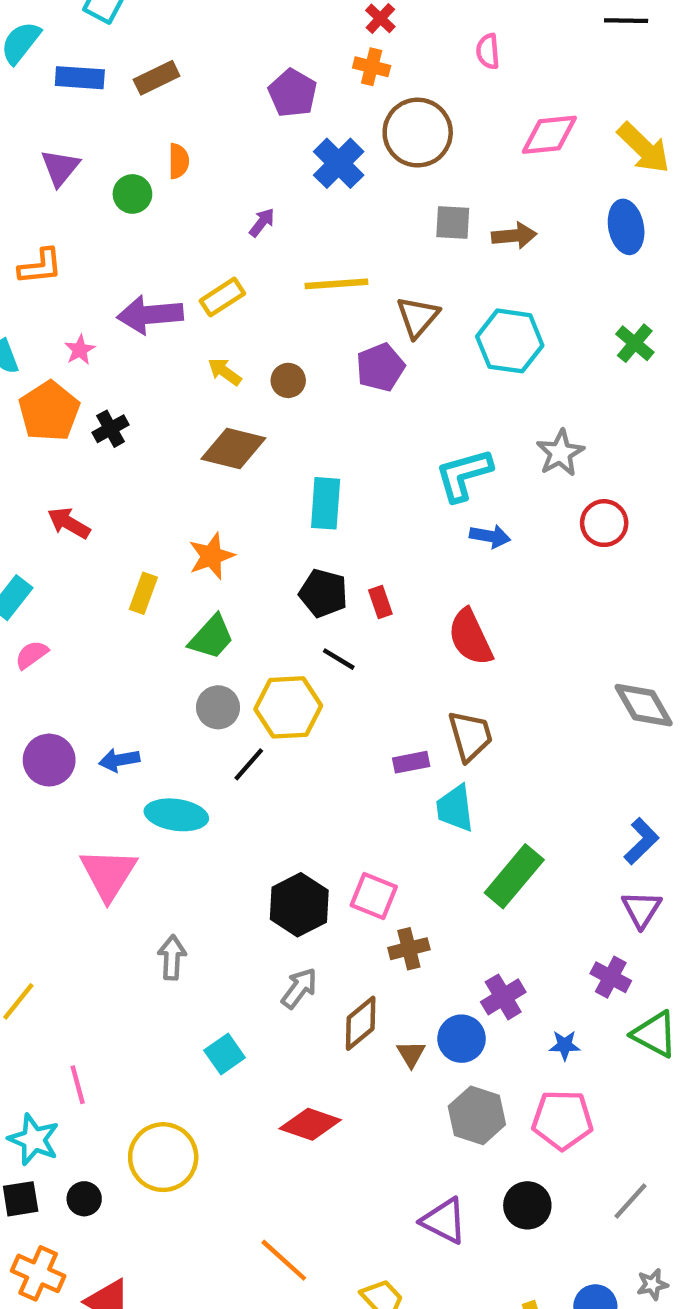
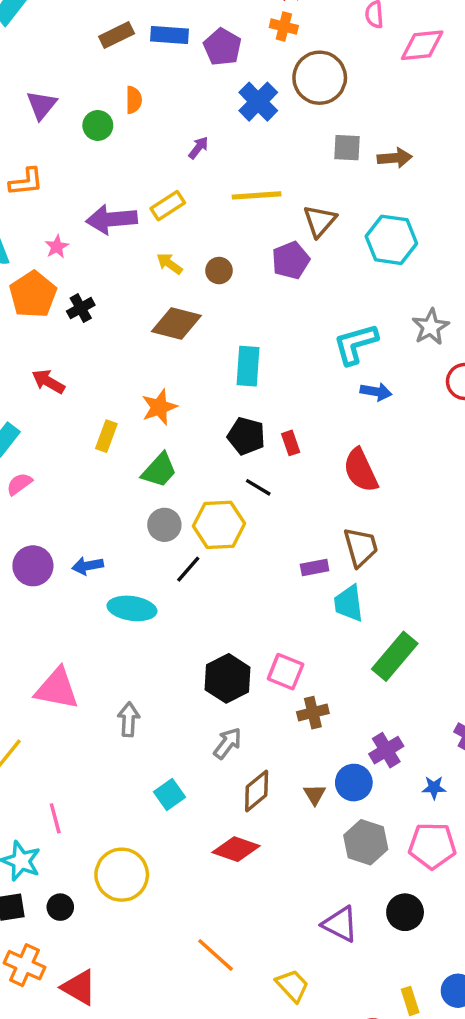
blue rectangle: (80, 78) -> (169, 35), moved
pink diamond: (549, 135) -> (422, 45), moved
pink triangle: (108, 874) -> (57, 689), moved, turned -51
brown diamond: (361, 1023) -> (257, 791), moved

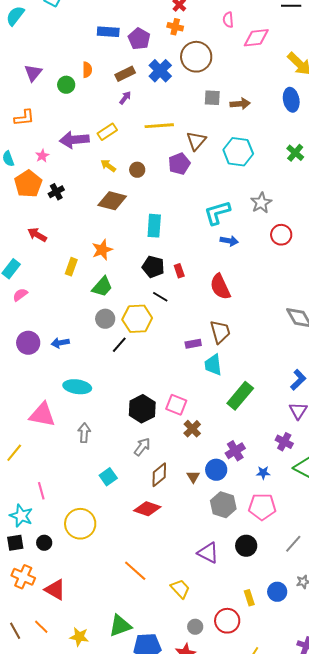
brown rectangle: (117, 35) -> (125, 74), moved
cyan ellipse: (132, 608) -> (77, 387), moved
brown cross: (313, 713) -> (192, 429), turned -30

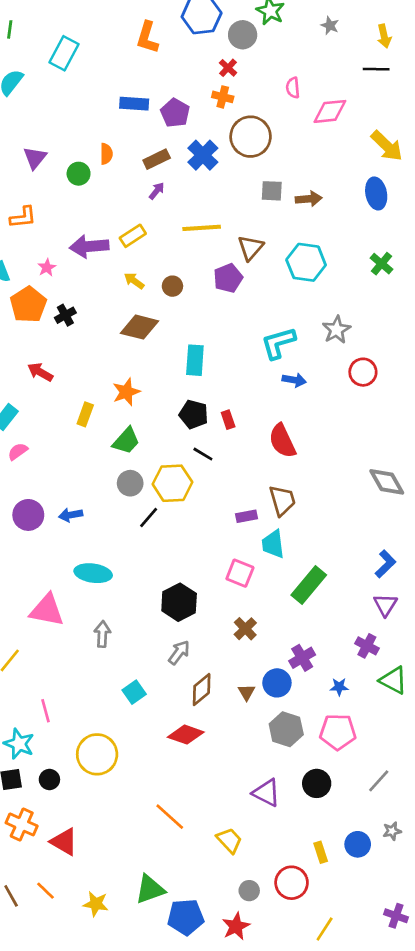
pink square: (176, 405) -> (240, 573), moved

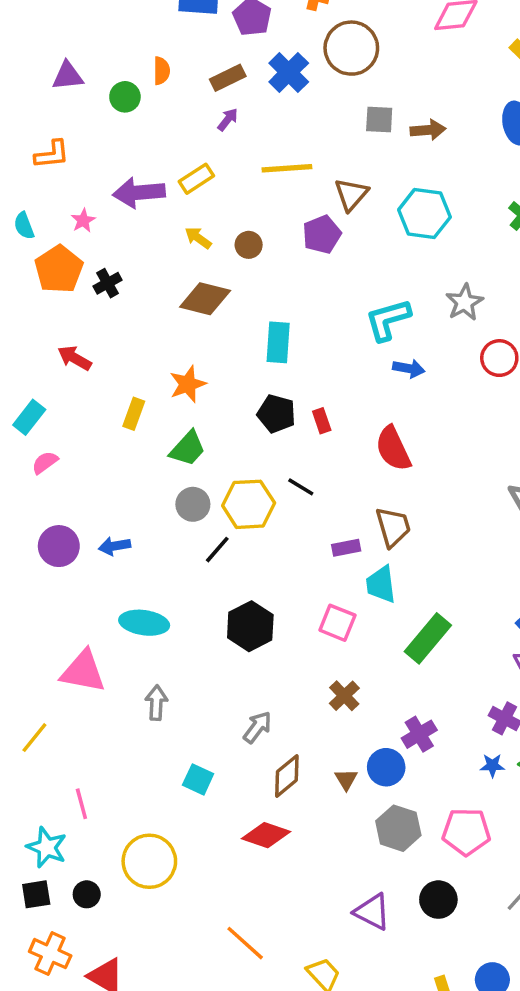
purple triangle: (35, 158) -> (68, 76), turned 45
black line: (203, 454) -> (301, 487), moved
black hexagon: (179, 602) -> (250, 626), moved
blue star: (339, 687) -> (492, 765), moved
cyan square: (134, 692) -> (198, 779), turned -30

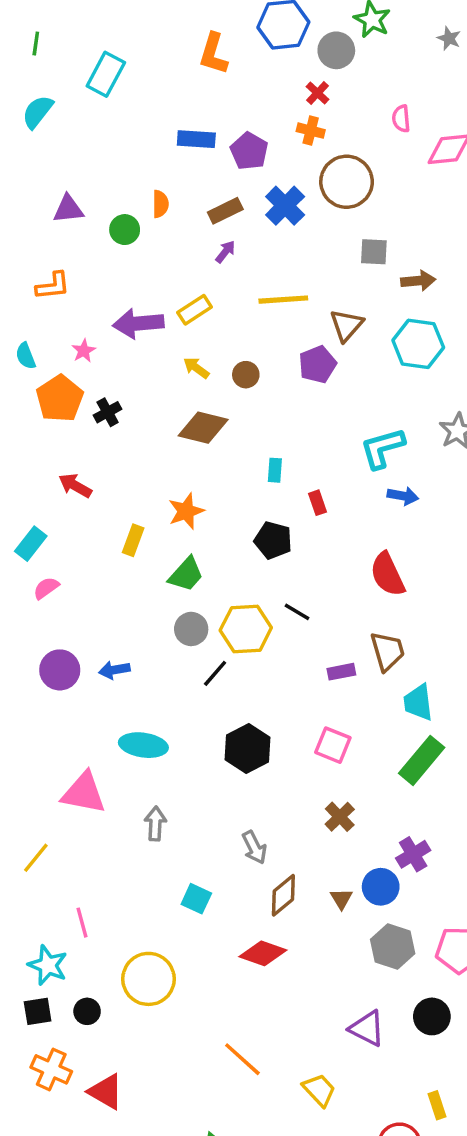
brown arrow: (428, 130) -> (418, 281), moved
cyan rectangle: (278, 342) -> (275, 470), size x0.6
red rectangle: (322, 421) -> (318, 503), moved
cyan trapezoid: (381, 584) -> (418, 702), moved
gray arrow: (257, 727) -> (254, 847), turned 116

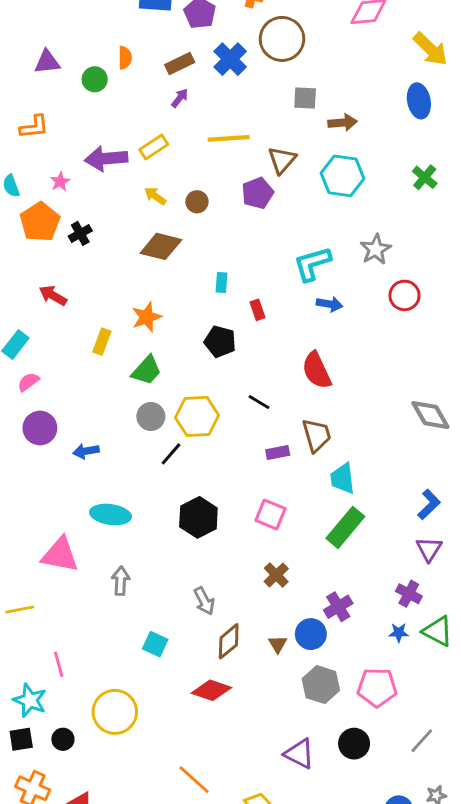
black line: (297, 612) -> (259, 402), moved
purple circle: (60, 670) -> (40, 428), moved
yellow line: (36, 858) -> (20, 610), turned 40

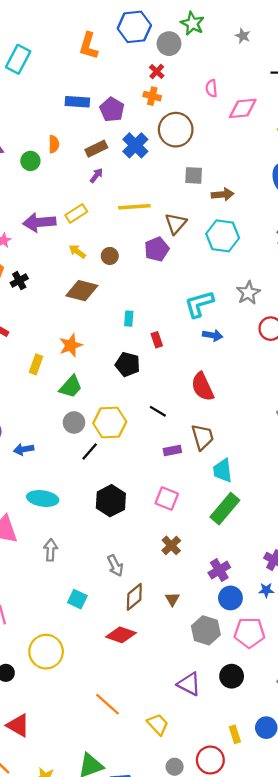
blue circle: (311, 634) -> (230, 598), moved

